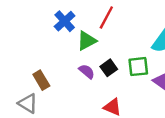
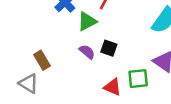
green square: (138, 67) -> (138, 79), moved
black square: (109, 68) -> (109, 48), turned -35

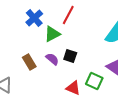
brown rectangle: (42, 60) -> (29, 62), moved
green square: (138, 79) -> (94, 81), turned 30

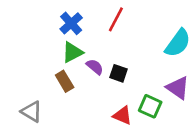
green triangle: (52, 34) -> (72, 52), moved
purple semicircle: (52, 59) -> (95, 67), moved

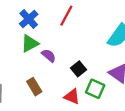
black square: (119, 73) -> (79, 69), moved, turned 32
brown rectangle: (65, 81) -> (34, 87), moved

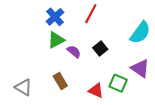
black square: (79, 69) -> (100, 48), moved

